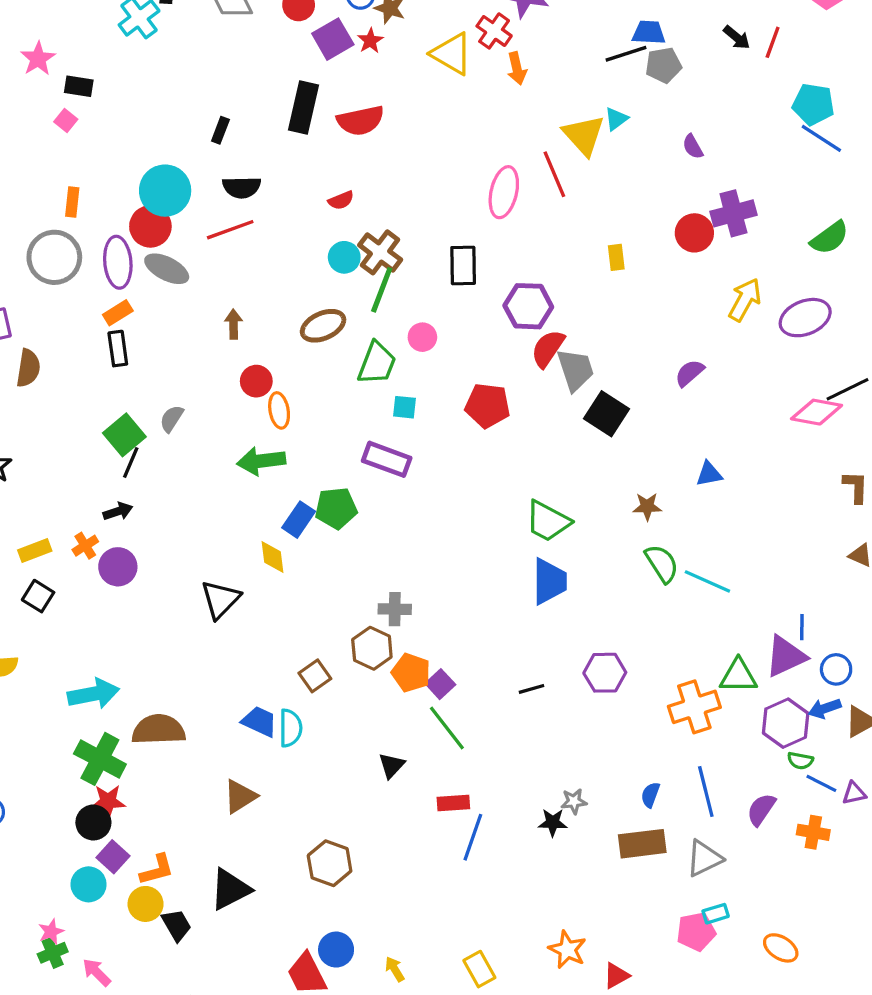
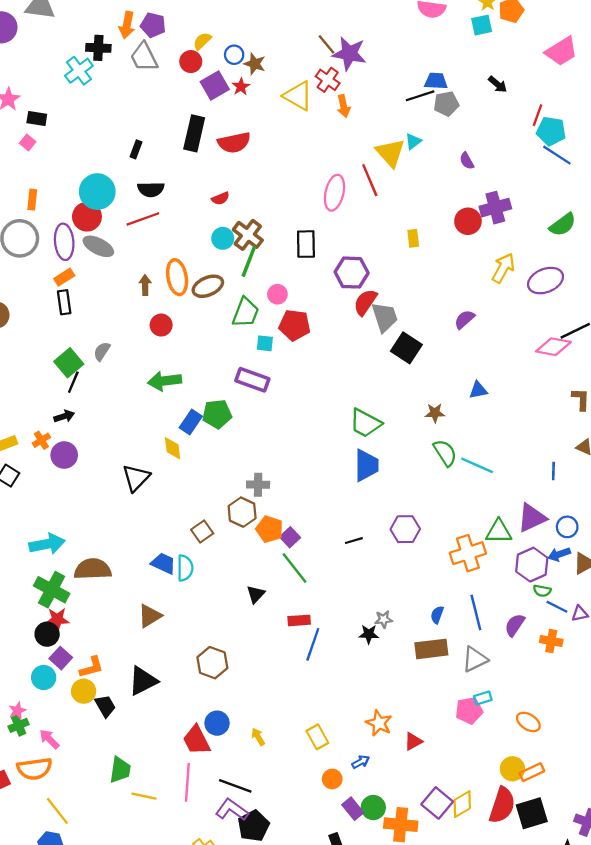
red line: (773, 42) -> (538, 115), moved
red pentagon: (488, 406) -> (295, 325), moved
orange ellipse: (279, 410) -> (177, 277), moved, size x1.4
blue line: (802, 627) -> (553, 471), moved

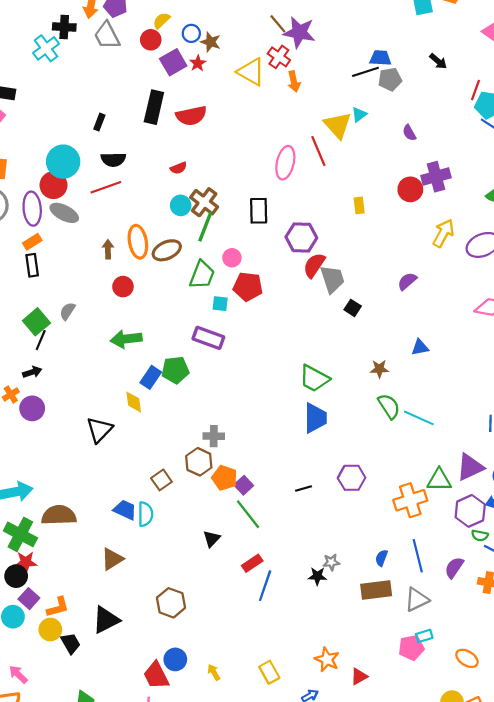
black square: (406, 348) -> (353, 308), size x0.6
red rectangle: (299, 620) -> (252, 563), turned -30

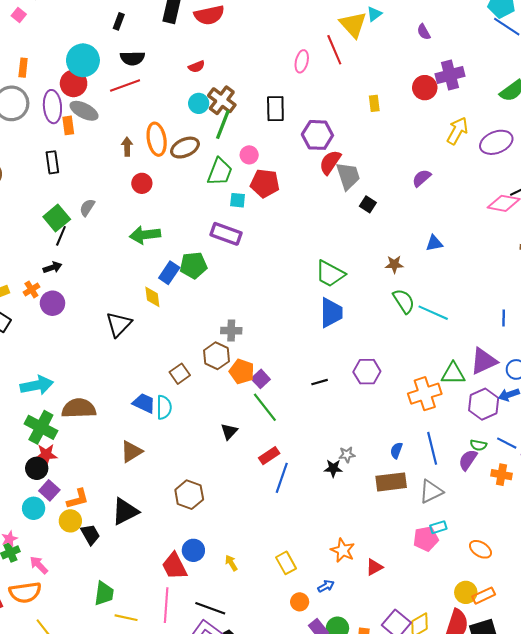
pink ellipse: (285, 163) -> (302, 61), size x0.7
orange rectangle: (32, 242) -> (68, 125), moved, turned -66
green semicircle: (480, 536) -> (478, 445), moved

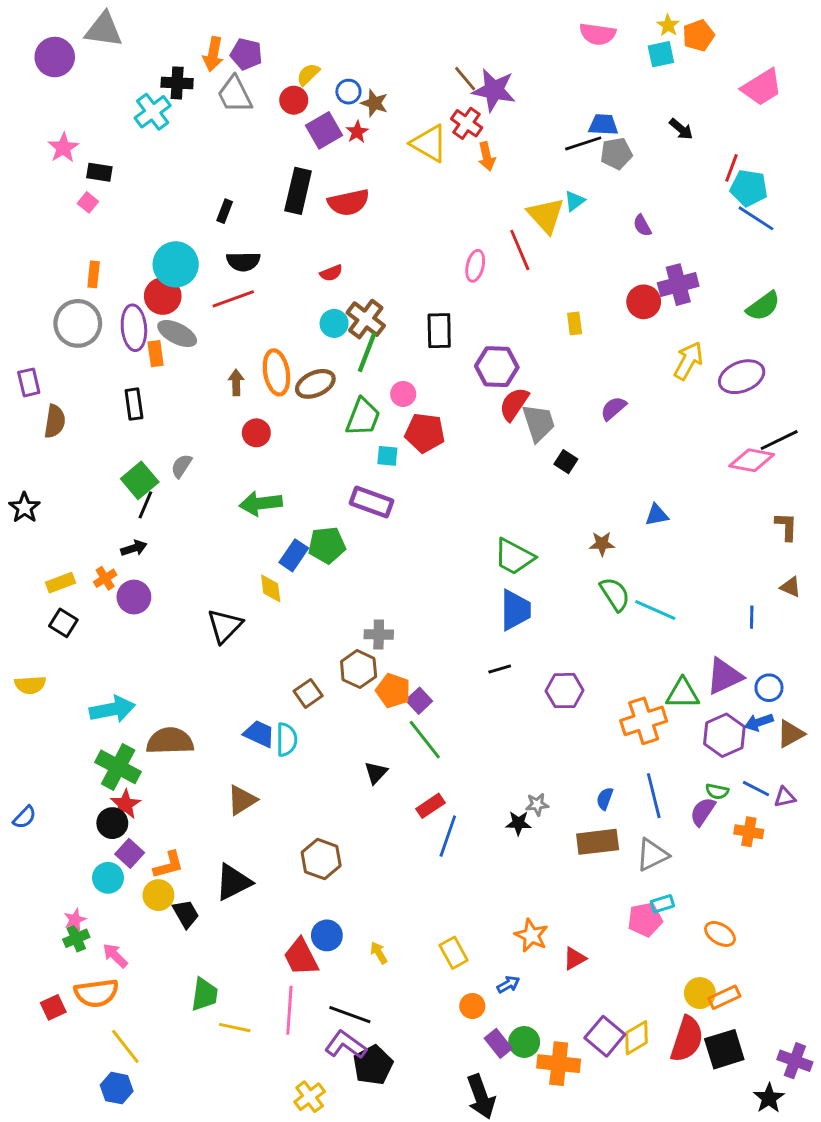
purple semicircle: (422, 178) -> (613, 408), moved
black line: (320, 382) -> (500, 669), moved
red star: (46, 455) -> (125, 804), turned -30

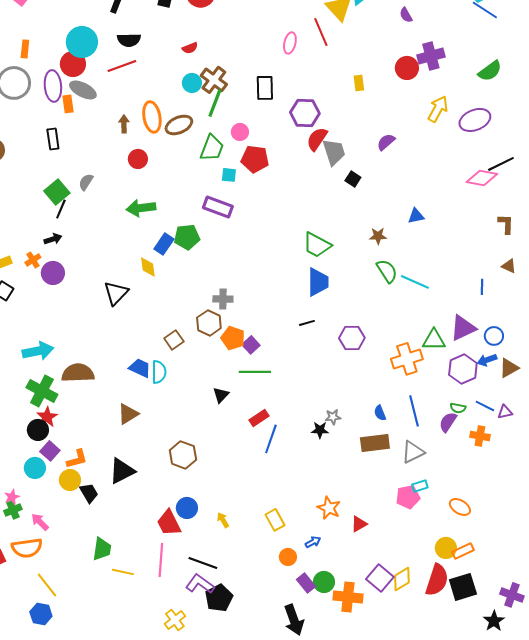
green line: (425, 740) -> (255, 372), turned -52
blue semicircle: (605, 799) -> (380, 413), turned -42

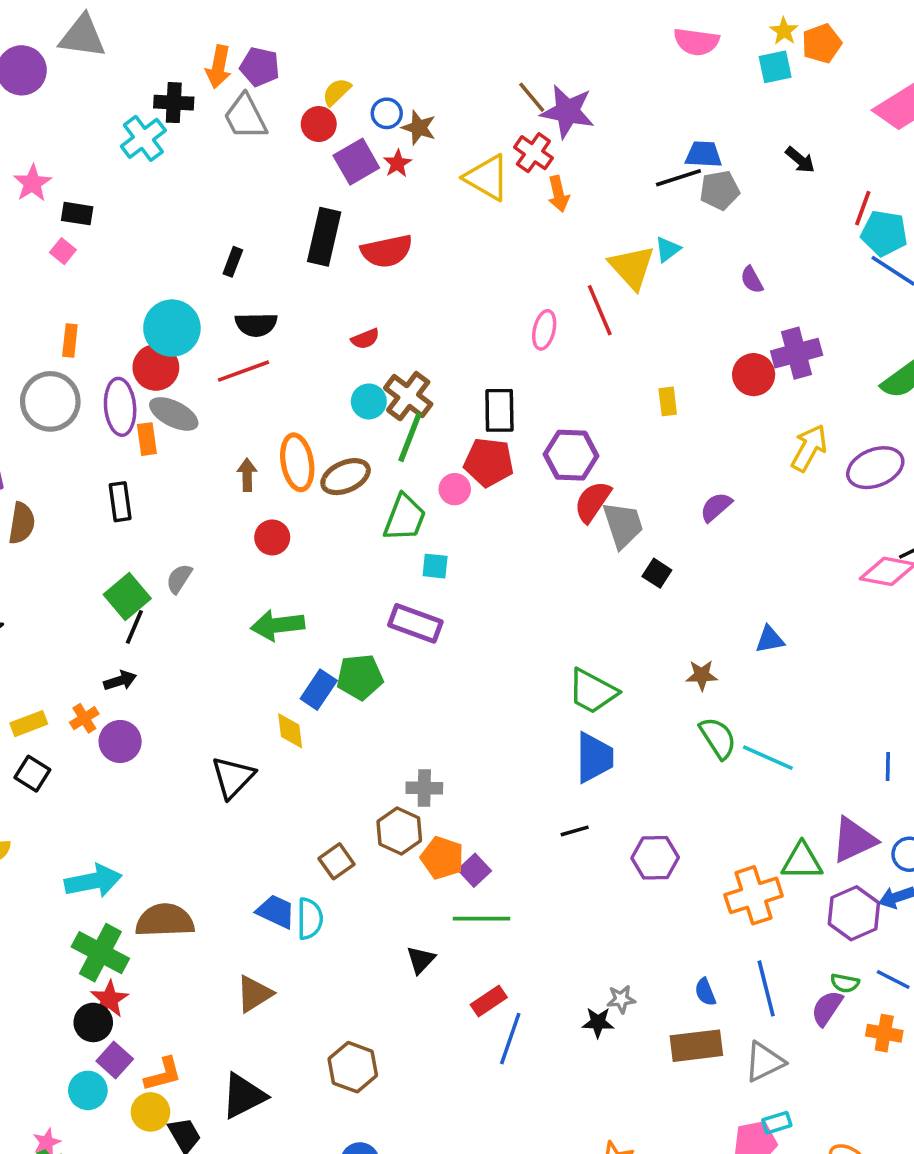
red pentagon: (255, 159) -> (489, 462), moved

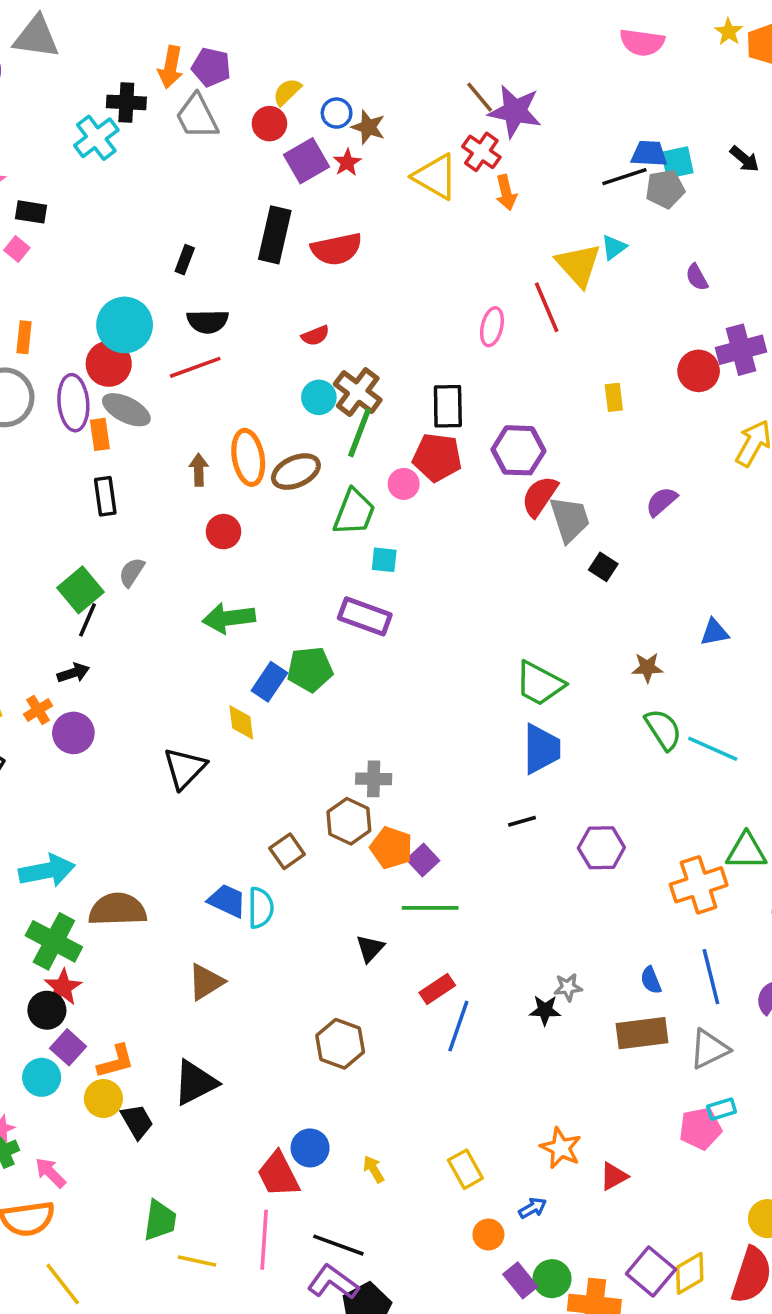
cyan square: (775, 67) -> (677, 162), moved
black rectangle: (120, 502) -> (105, 496), moved
brown hexagon: (353, 1067) -> (340, 1044), moved

